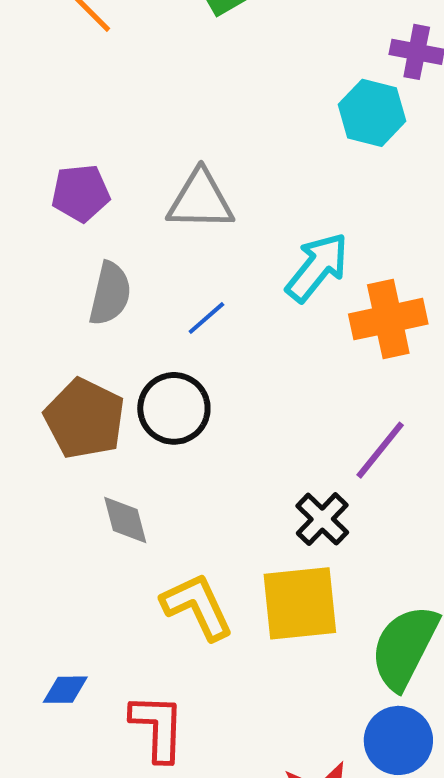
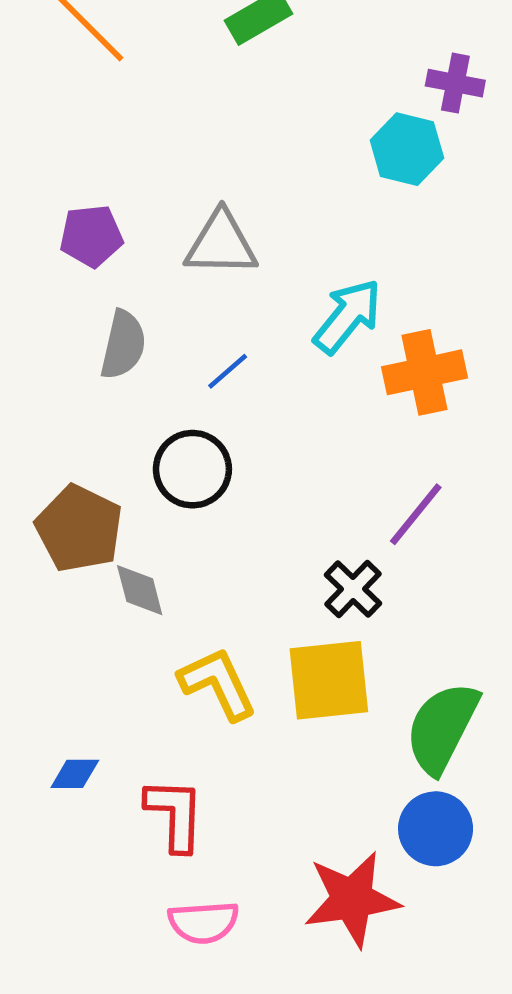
brown pentagon: (85, 419) -> (79, 529), moved

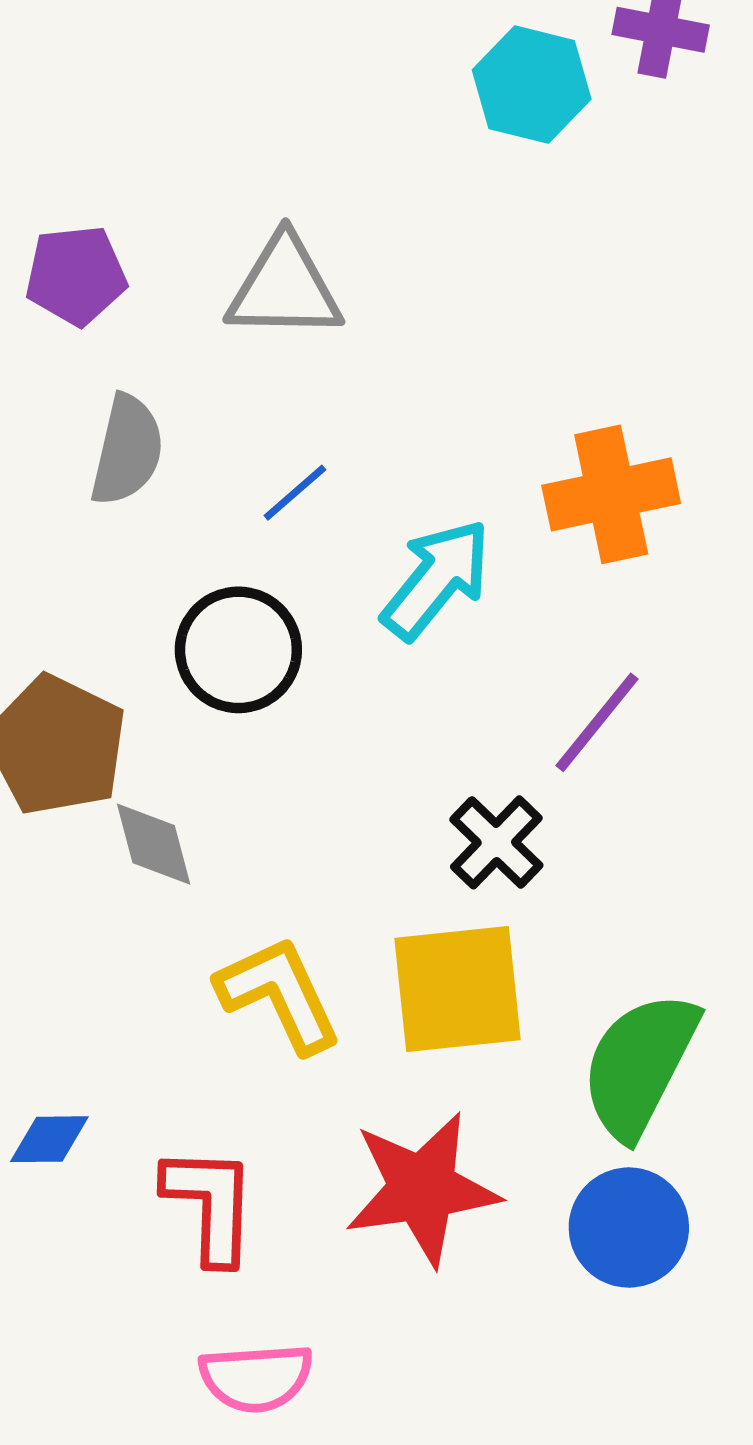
cyan hexagon: (407, 149) -> (532, 85), moved
cyan arrow: (348, 316) -> (436, 579), moved
red star: (352, 899) -> (422, 1189), moved

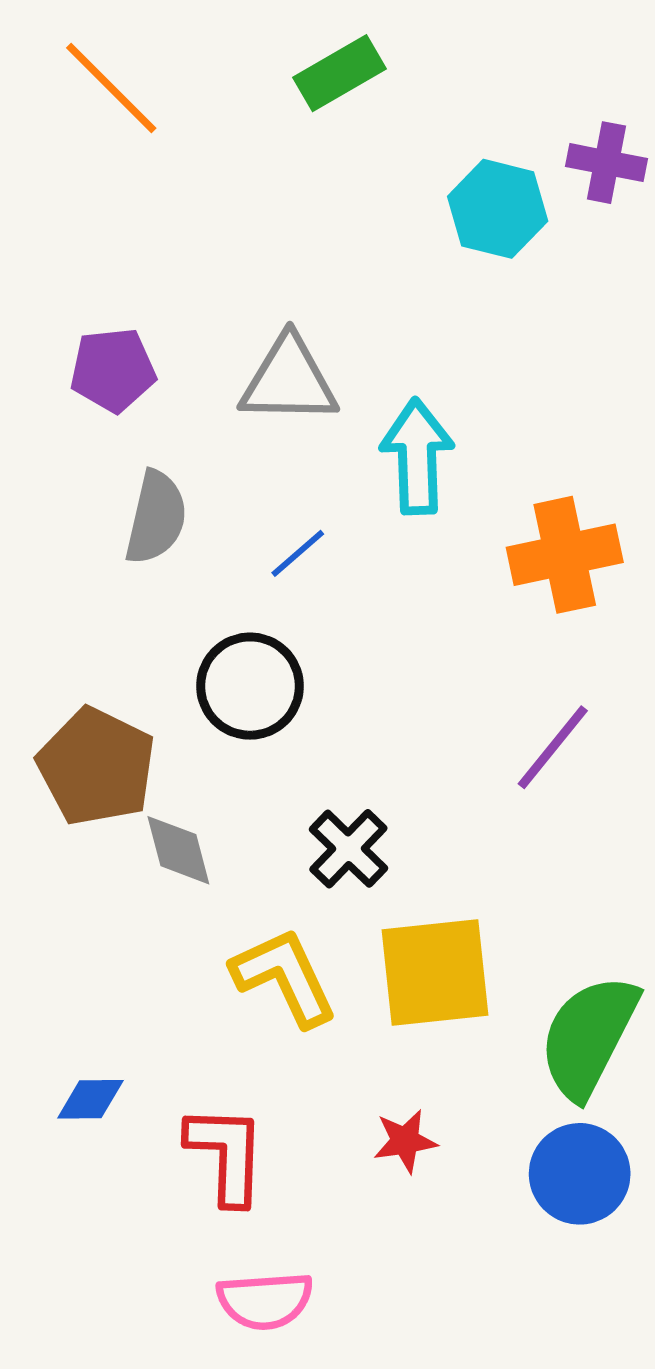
cyan arrow: (436, 579) -> (417, 456), moved, turned -41
black cross: (496, 842) -> (348, 849), moved
red star: (422, 1189) -> (405, 1141), size x0.5

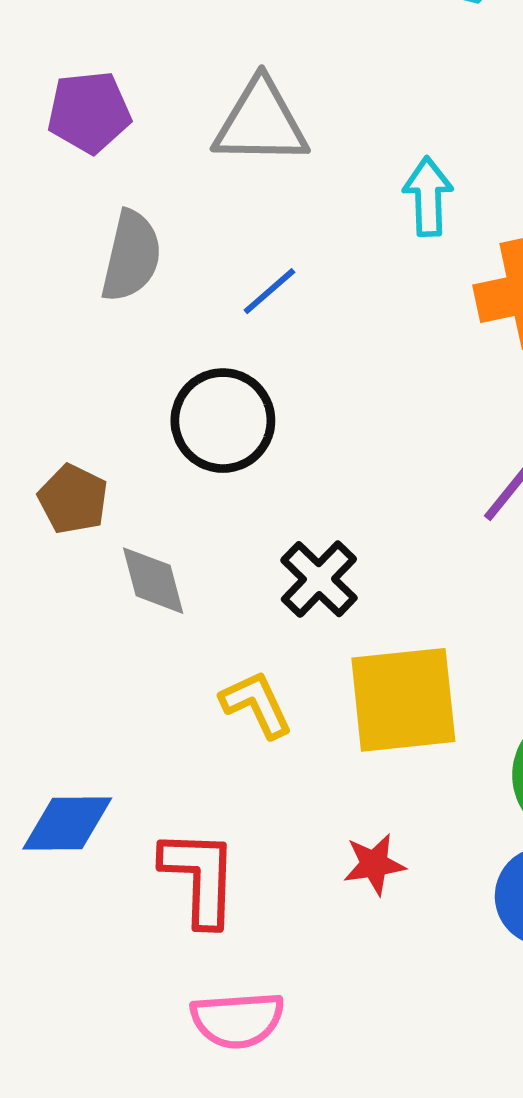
cyan arrow: (417, 456) -> (428, 197), moved, size x0.7
brown pentagon: (96, 767) -> (73, 499), size x0.6
yellow L-shape: (284, 977) -> (256, 704), size x0.7
blue diamond: (90, 1099) -> (67, 823), size x1.4

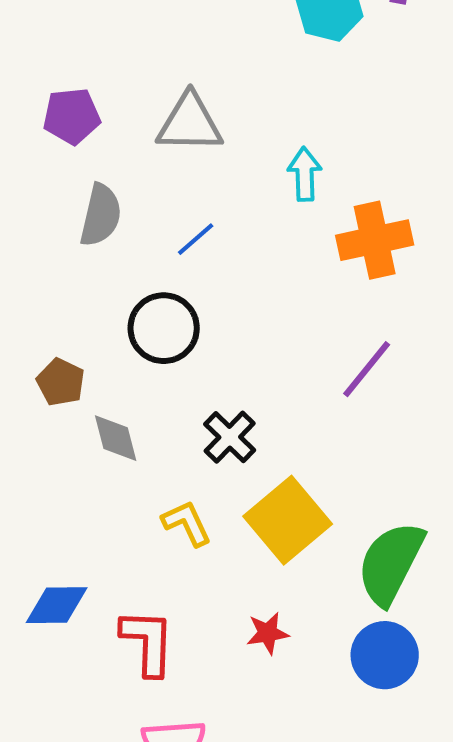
yellow square: (403, 700) -> (288, 520), turned -34

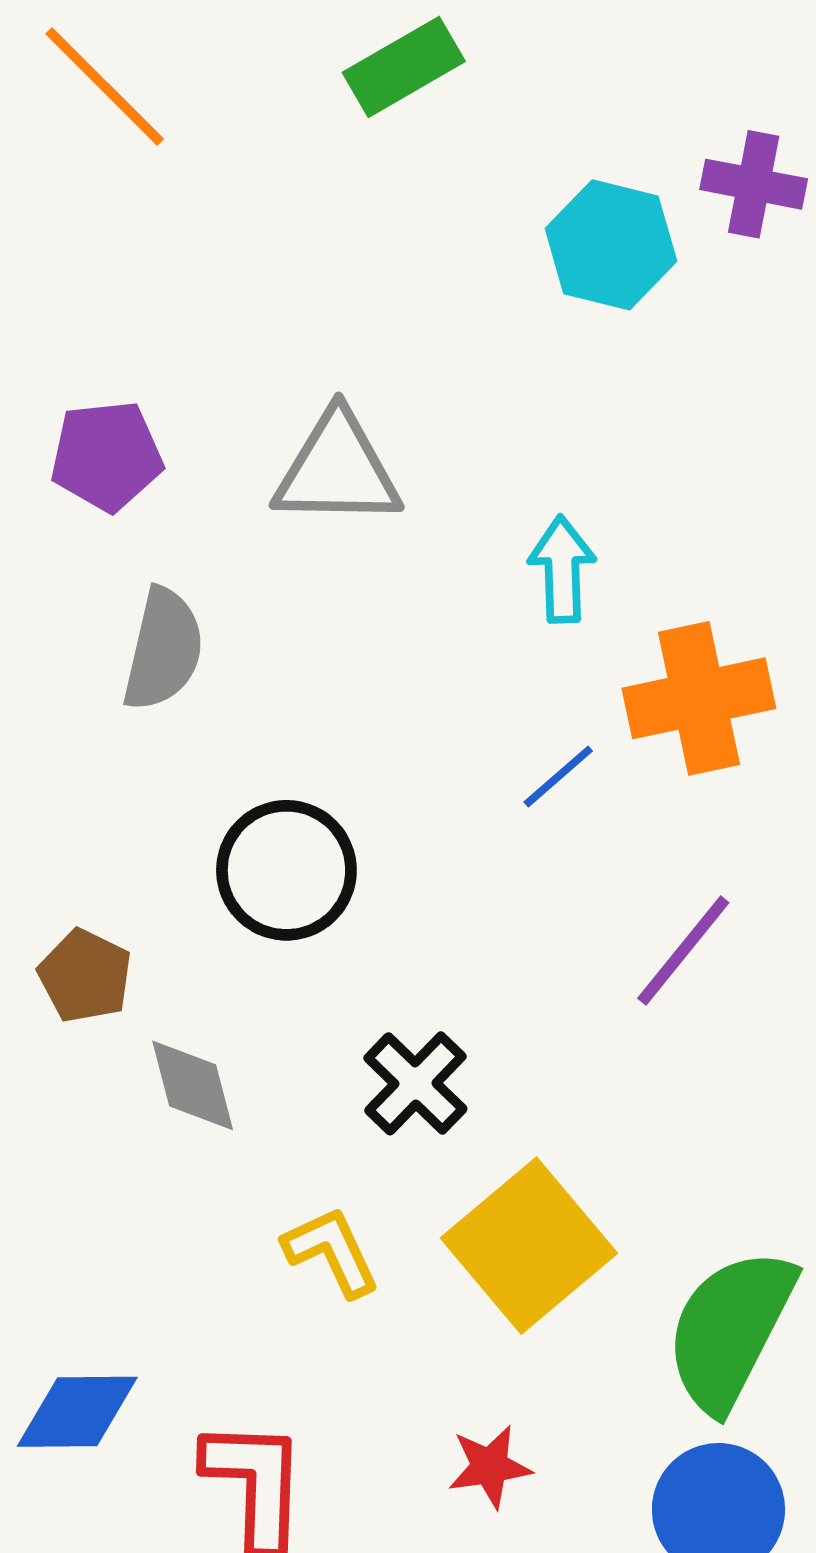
blue line: (196, 239) -> (558, 776), moved

